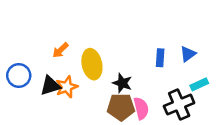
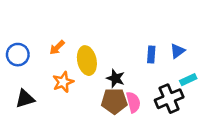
blue circle: (19, 75) -> (18, 55), moved
black triangle: (50, 86) -> (25, 99), moved

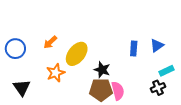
yellow ellipse: (87, 61) -> (77, 54), turned 50
black triangle: (25, 99) -> (22, 88), turned -48
black cross: (169, 99) -> (158, 88), moved, size x0.6

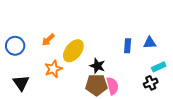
blue triangle: (157, 45) -> (150, 43), turned 32

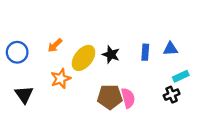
black star: (97, 66) -> (111, 55), moved

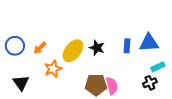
orange arrow: (55, 45) -> (40, 48), moved
blue triangle: (170, 49) -> (149, 43), size x1.5

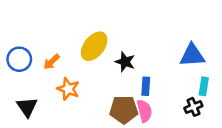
blue rectangle: (127, 46) -> (146, 86), moved
yellow ellipse: (73, 51) -> (94, 46), moved
cyan rectangle: (158, 67) -> (204, 86), turned -56
orange star: (53, 69) -> (68, 89), turned -30

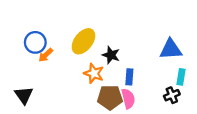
blue circle: (19, 59) -> (35, 42), moved
orange star: (68, 89) -> (94, 73), moved

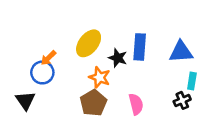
blue circle: (35, 42) -> (42, 73), moved
blue rectangle: (129, 77) -> (140, 47), moved, size x1.5
brown pentagon: (110, 97) -> (93, 103), moved, turned -30

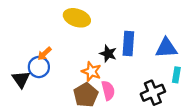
yellow ellipse: (89, 43) -> (77, 18), moved, turned 70
black triangle: (25, 100) -> (21, 79), moved
black cross: (182, 100) -> (153, 93), moved, size x1.5
pink semicircle: (136, 104) -> (108, 90), moved

